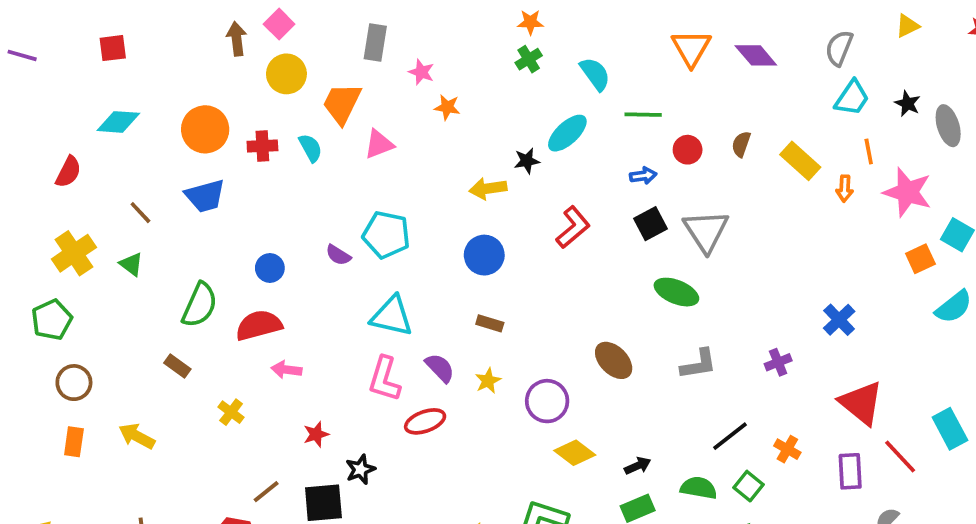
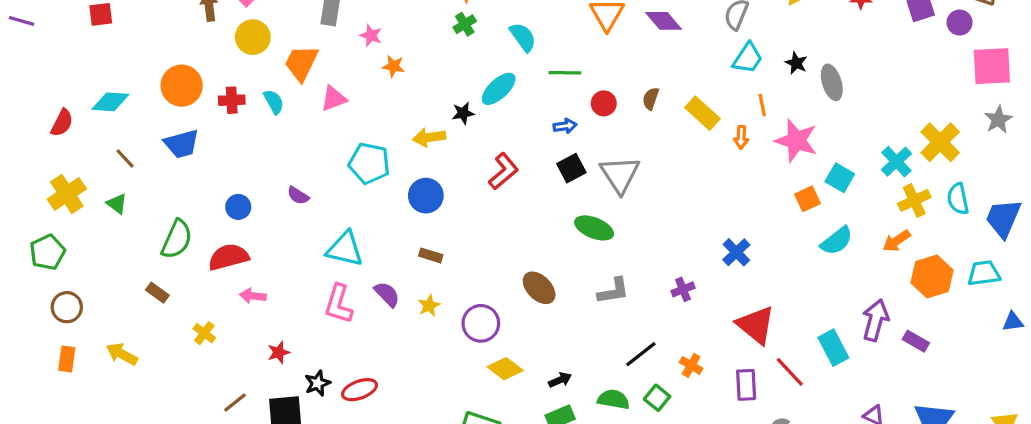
cyan diamond: (118, 122) -> (110, 102), moved
cyan pentagon: (386, 235) -> (369, 163), moved
red ellipse: (425, 421) -> (360, 390), moved

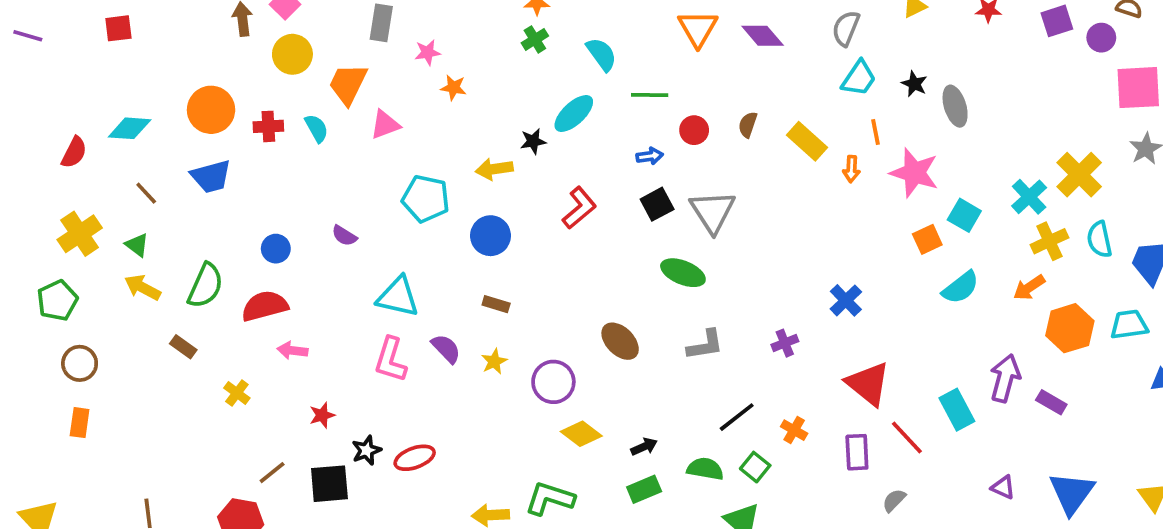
pink star: (371, 35) -> (428, 52), turned -30
yellow arrow: (122, 354) -> (143, 287), moved

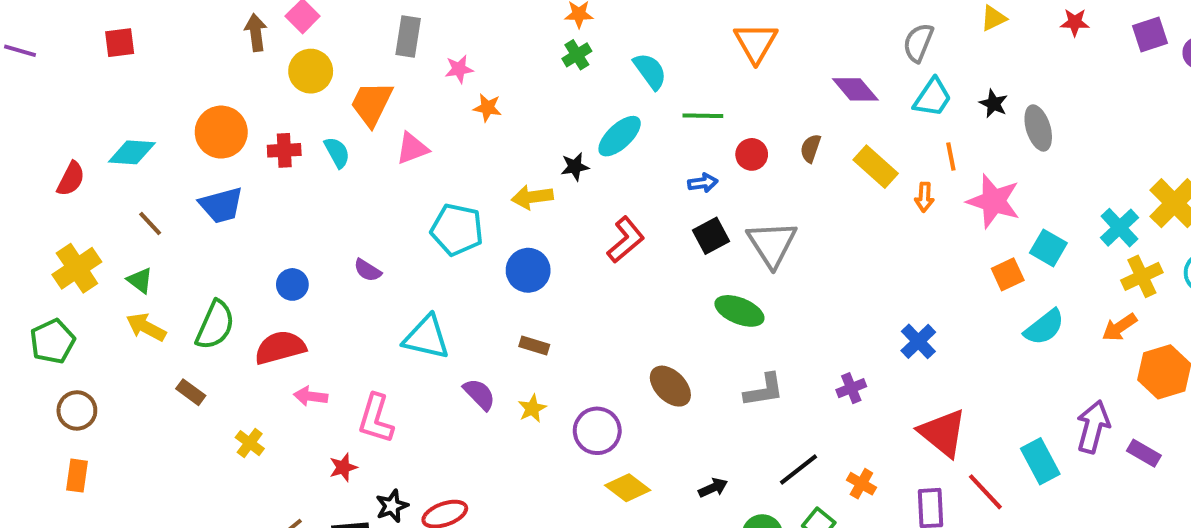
purple diamond: (763, 36) -> (855, 89), moved
pink L-shape: (391, 360) -> (376, 419), moved
black arrow: (644, 447) -> (713, 488), moved

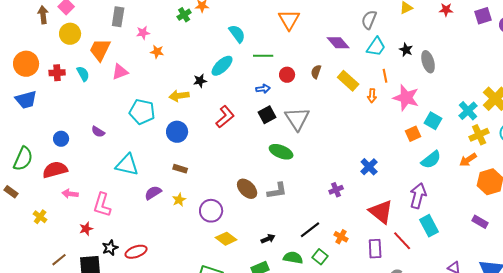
green cross: (577, 55) -> (184, 15), moved
gray L-shape: (764, 390) -> (277, 191), moved
purple semicircle: (479, 394) -> (153, 193), turned -78
purple arrow: (1093, 427) -> (418, 196), moved

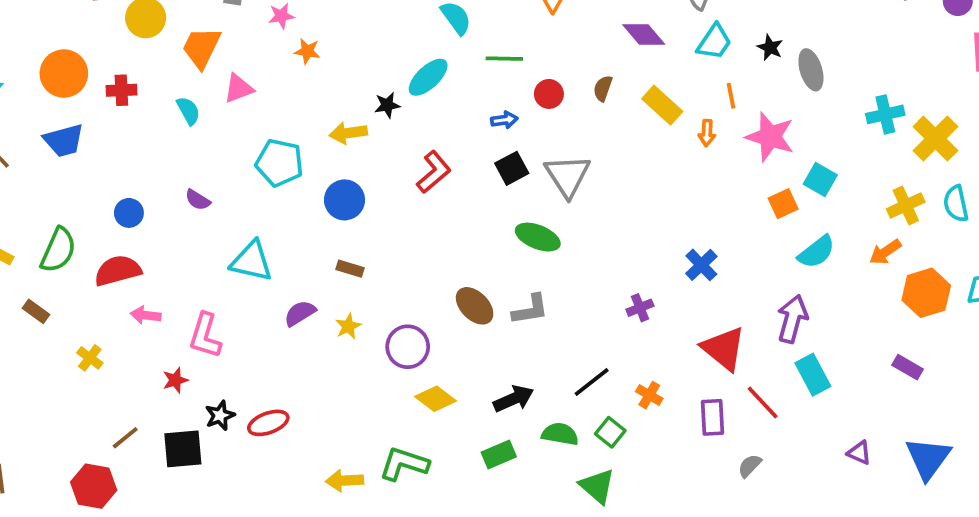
cyan semicircle: (83, 74) -> (188, 111), moved
cyan cross: (468, 111) -> (885, 114), moved, turned 30
black arrow: (268, 239) -> (514, 399), size x1.5

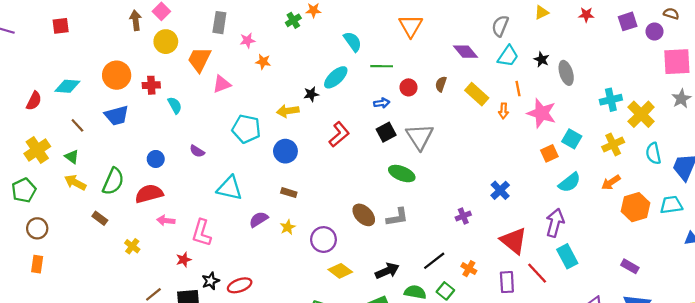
cyan semicircle: (188, 111) -> (175, 105), moved
yellow cross: (906, 205) -> (613, 144), moved
purple rectangle: (908, 367) -> (630, 266), moved

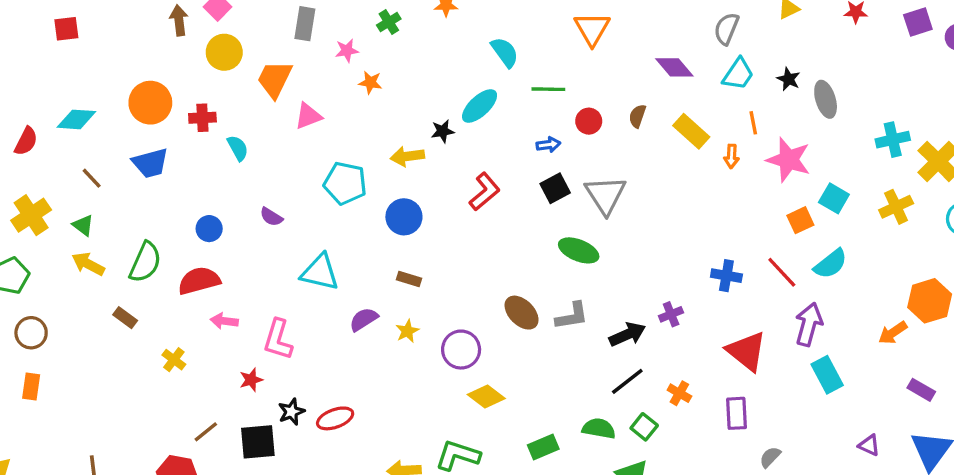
green cross: (293, 20) -> (389, 22), moved
orange arrow: (611, 182) -> (893, 333), moved
blue cross: (500, 190) -> (726, 276), turned -36
black arrow: (387, 271) -> (627, 334), moved
red line: (537, 273) -> (782, 272), moved

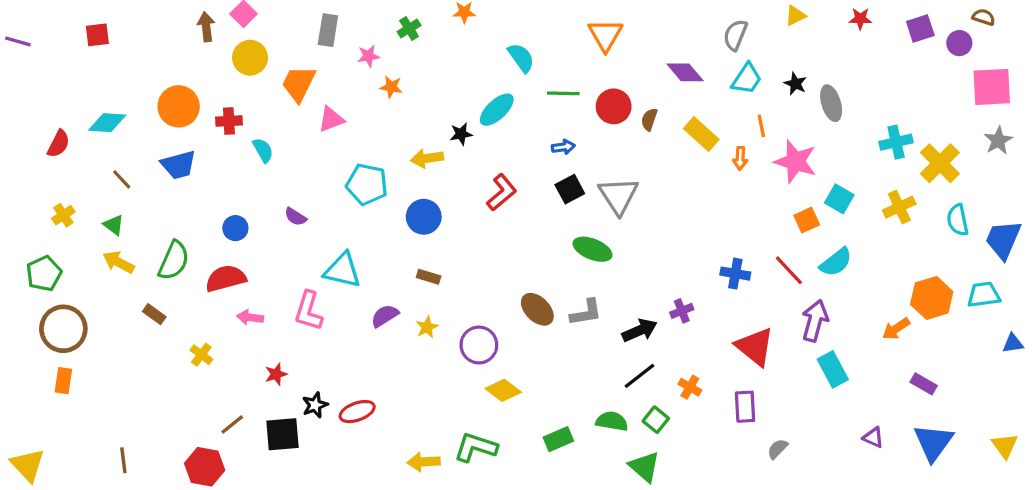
red circle: (589, 121) -> (614, 106), moved, size x1.4
yellow cross: (31, 215) -> (63, 215), size x0.6
brown circle: (31, 333) -> (63, 329), size x1.5
pink L-shape: (278, 339) -> (308, 311), moved

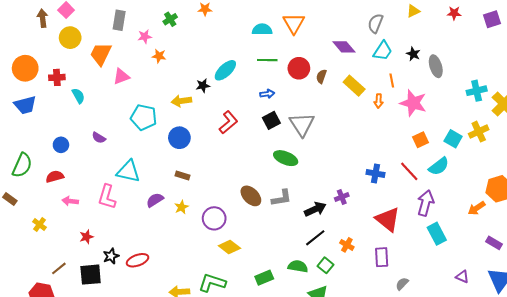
cyan semicircle: (521, 58) -> (262, 29), moved, turned -54
cyan square: (839, 199) -> (453, 139), moved
red semicircle: (226, 278) -> (55, 177), size x0.7

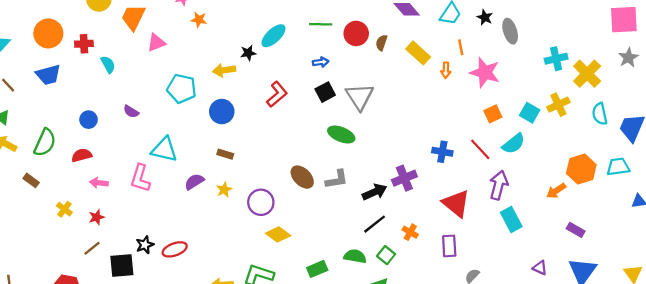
purple cross: (342, 197) -> (404, 178), size x1.5
red star: (86, 237) -> (97, 217), moved
brown line: (59, 268) -> (92, 248), moved

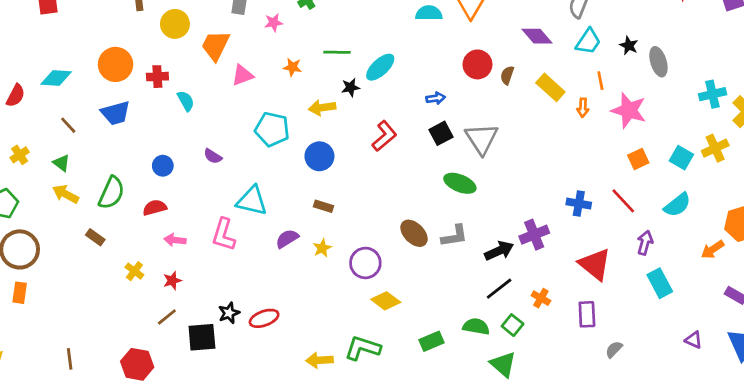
orange star: (199, 20) -> (292, 67), moved
green line: (321, 24) -> (337, 52), moved
cyan semicircle: (514, 144) -> (677, 205), moved
purple arrow: (499, 185) -> (645, 243), size x0.7

